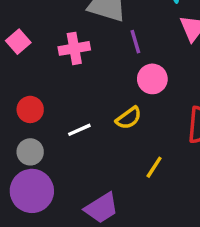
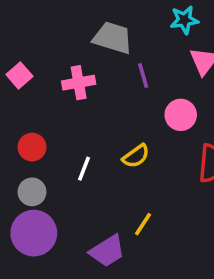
pink circle: (152, 79) -> (181, 115), moved
white line: (79, 130) -> (84, 169), turned -45
yellow line: (154, 167) -> (143, 224), moved

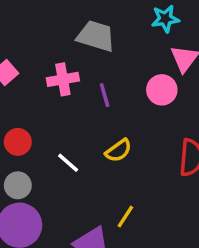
purple line: (143, 75) -> (105, 95), moved
pink circle: (181, 115) -> (162, 90), moved
white line: (84, 169) -> (68, 163), turned -70

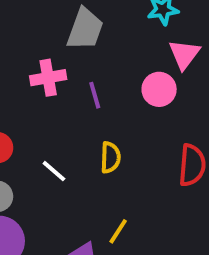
gray trapezoid: (96, 36) -> (85, 29), turned 93
yellow semicircle: (118, 151) -> (110, 157), turned -52

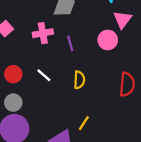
white line: (54, 171) -> (44, 75), moved

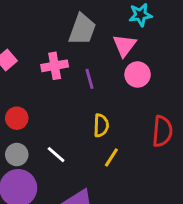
pink triangle: (123, 20) -> (124, 45), moved
white line: (44, 75) -> (56, 155), moved
yellow line: (84, 123) -> (111, 157), moved

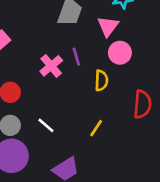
pink cross: (55, 66) -> (51, 66), moved, turned -30
yellow semicircle: (101, 125) -> (101, 80), moved

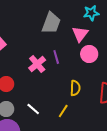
yellow semicircle: (101, 80) -> (75, 88), moved
yellow line: (96, 128) -> (63, 111), moved

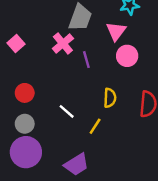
pink cross: (37, 64) -> (63, 44), moved
white line: (33, 109) -> (67, 111), moved

